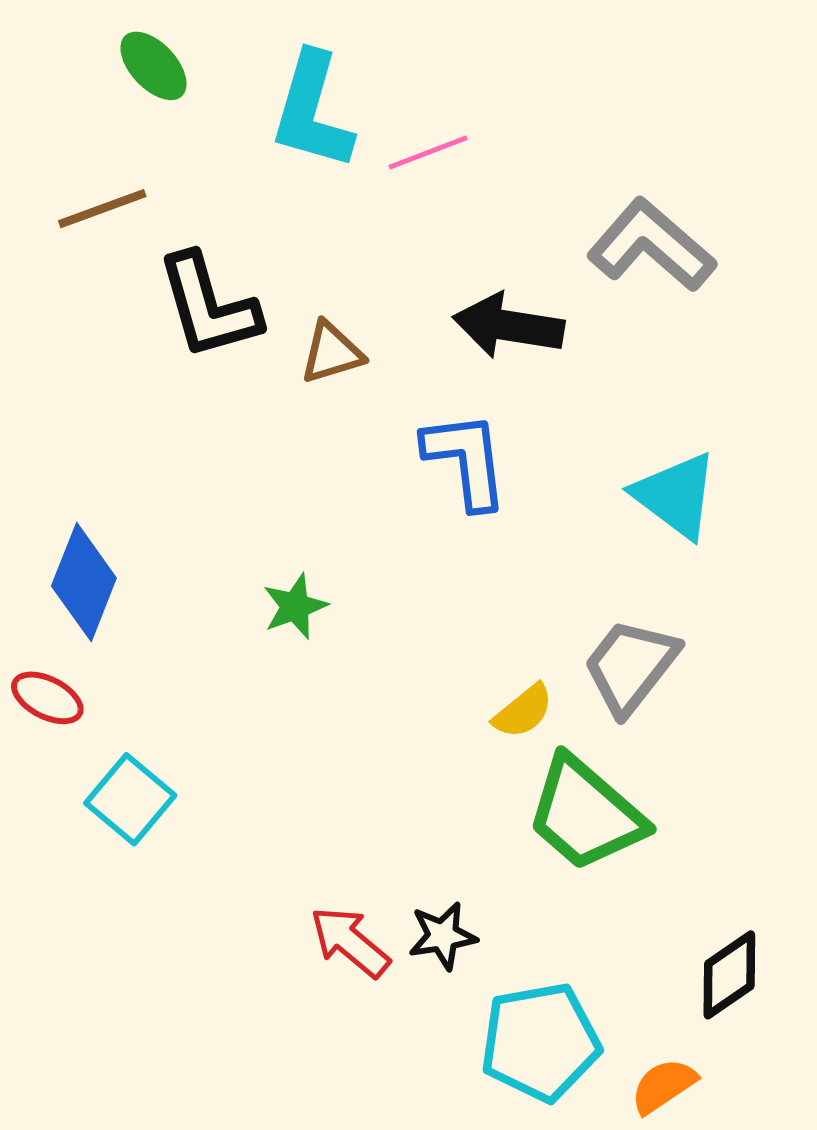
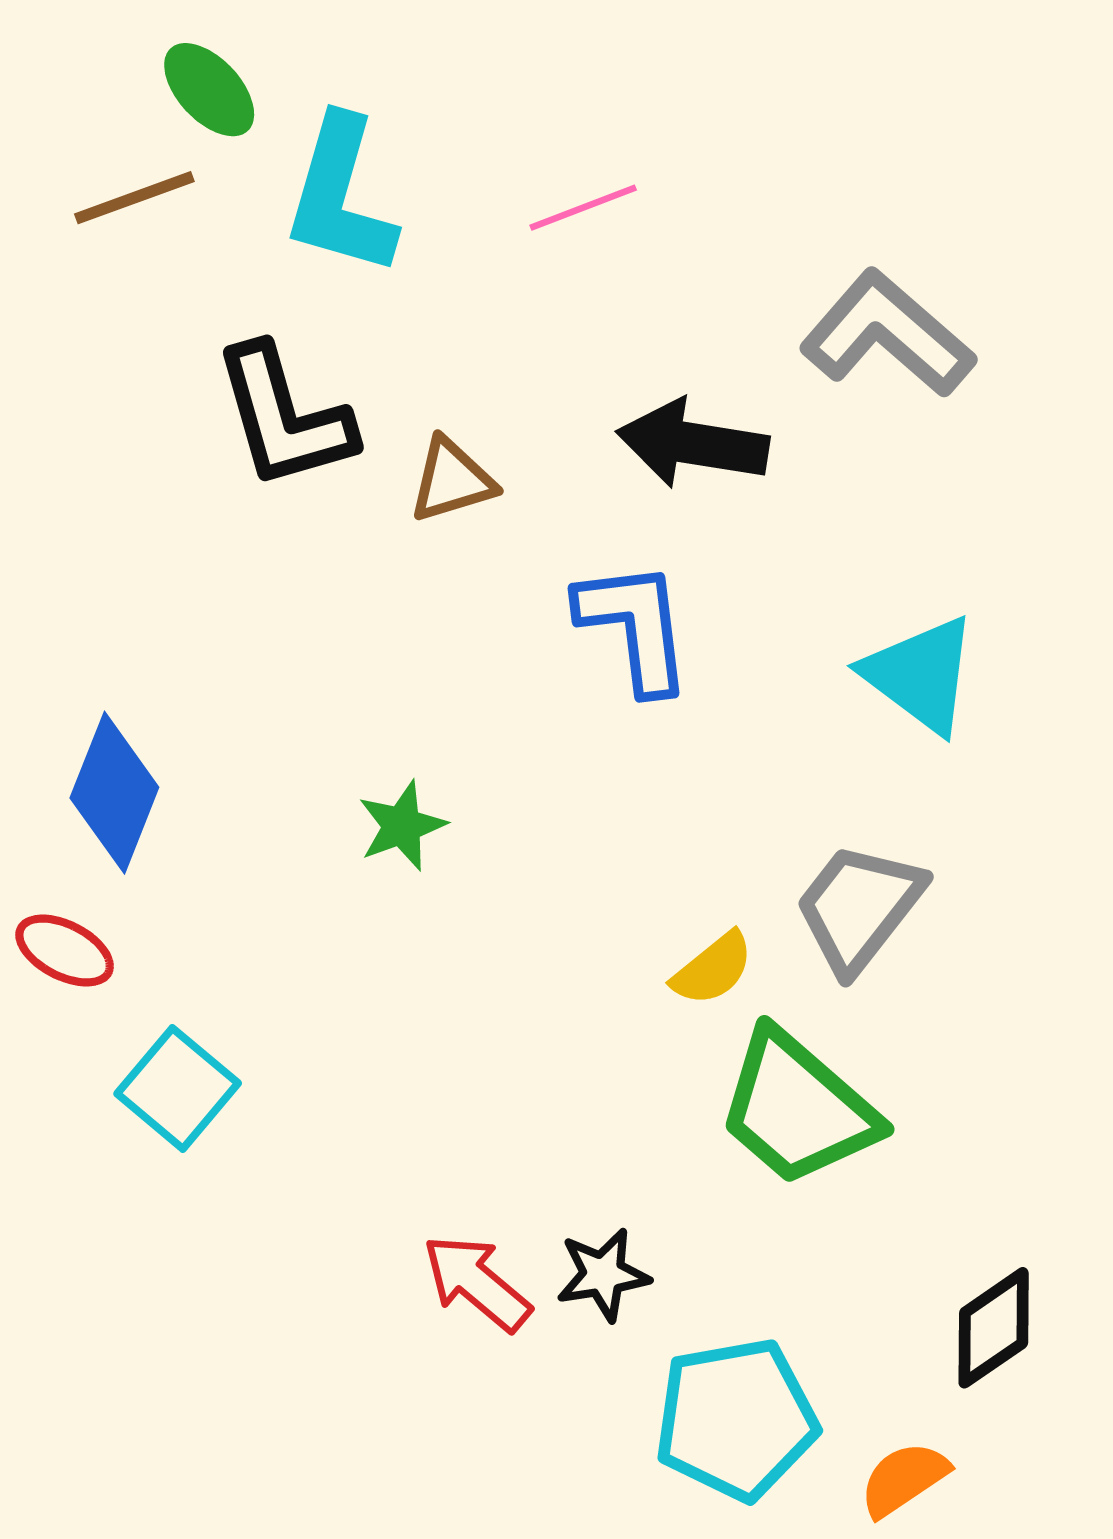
cyan L-shape: (312, 111) -> (340, 196), moved
brown line: (102, 209) -> (134, 198), moved

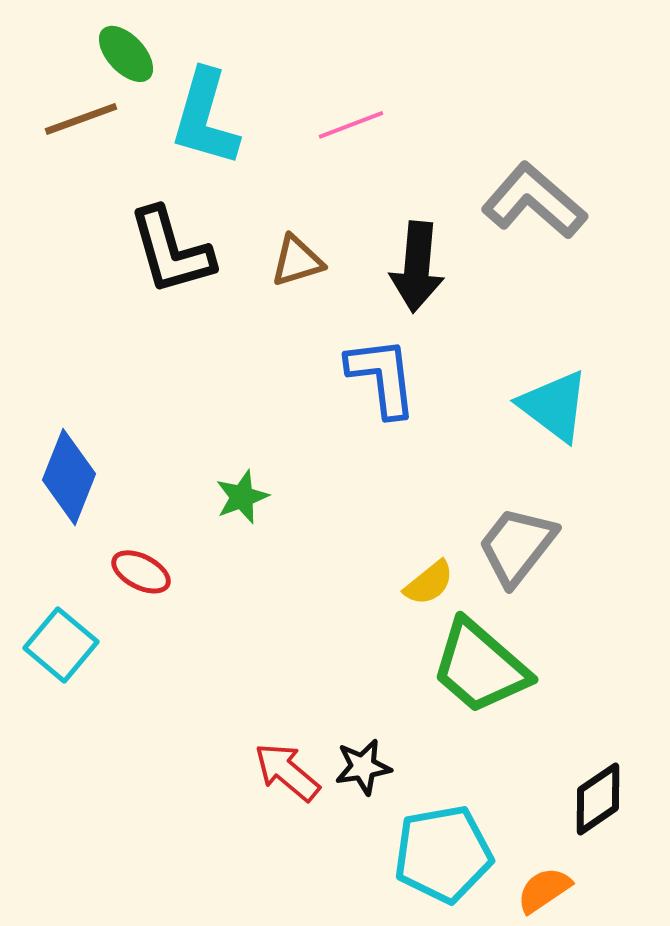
black arrow: (693, 444) -> (417, 267), turned -94
brown triangle: (452, 480) -> (297, 261), moved
red ellipse: (65, 951) -> (141, 572), moved
cyan square: (178, 1088) -> (61, 645), moved

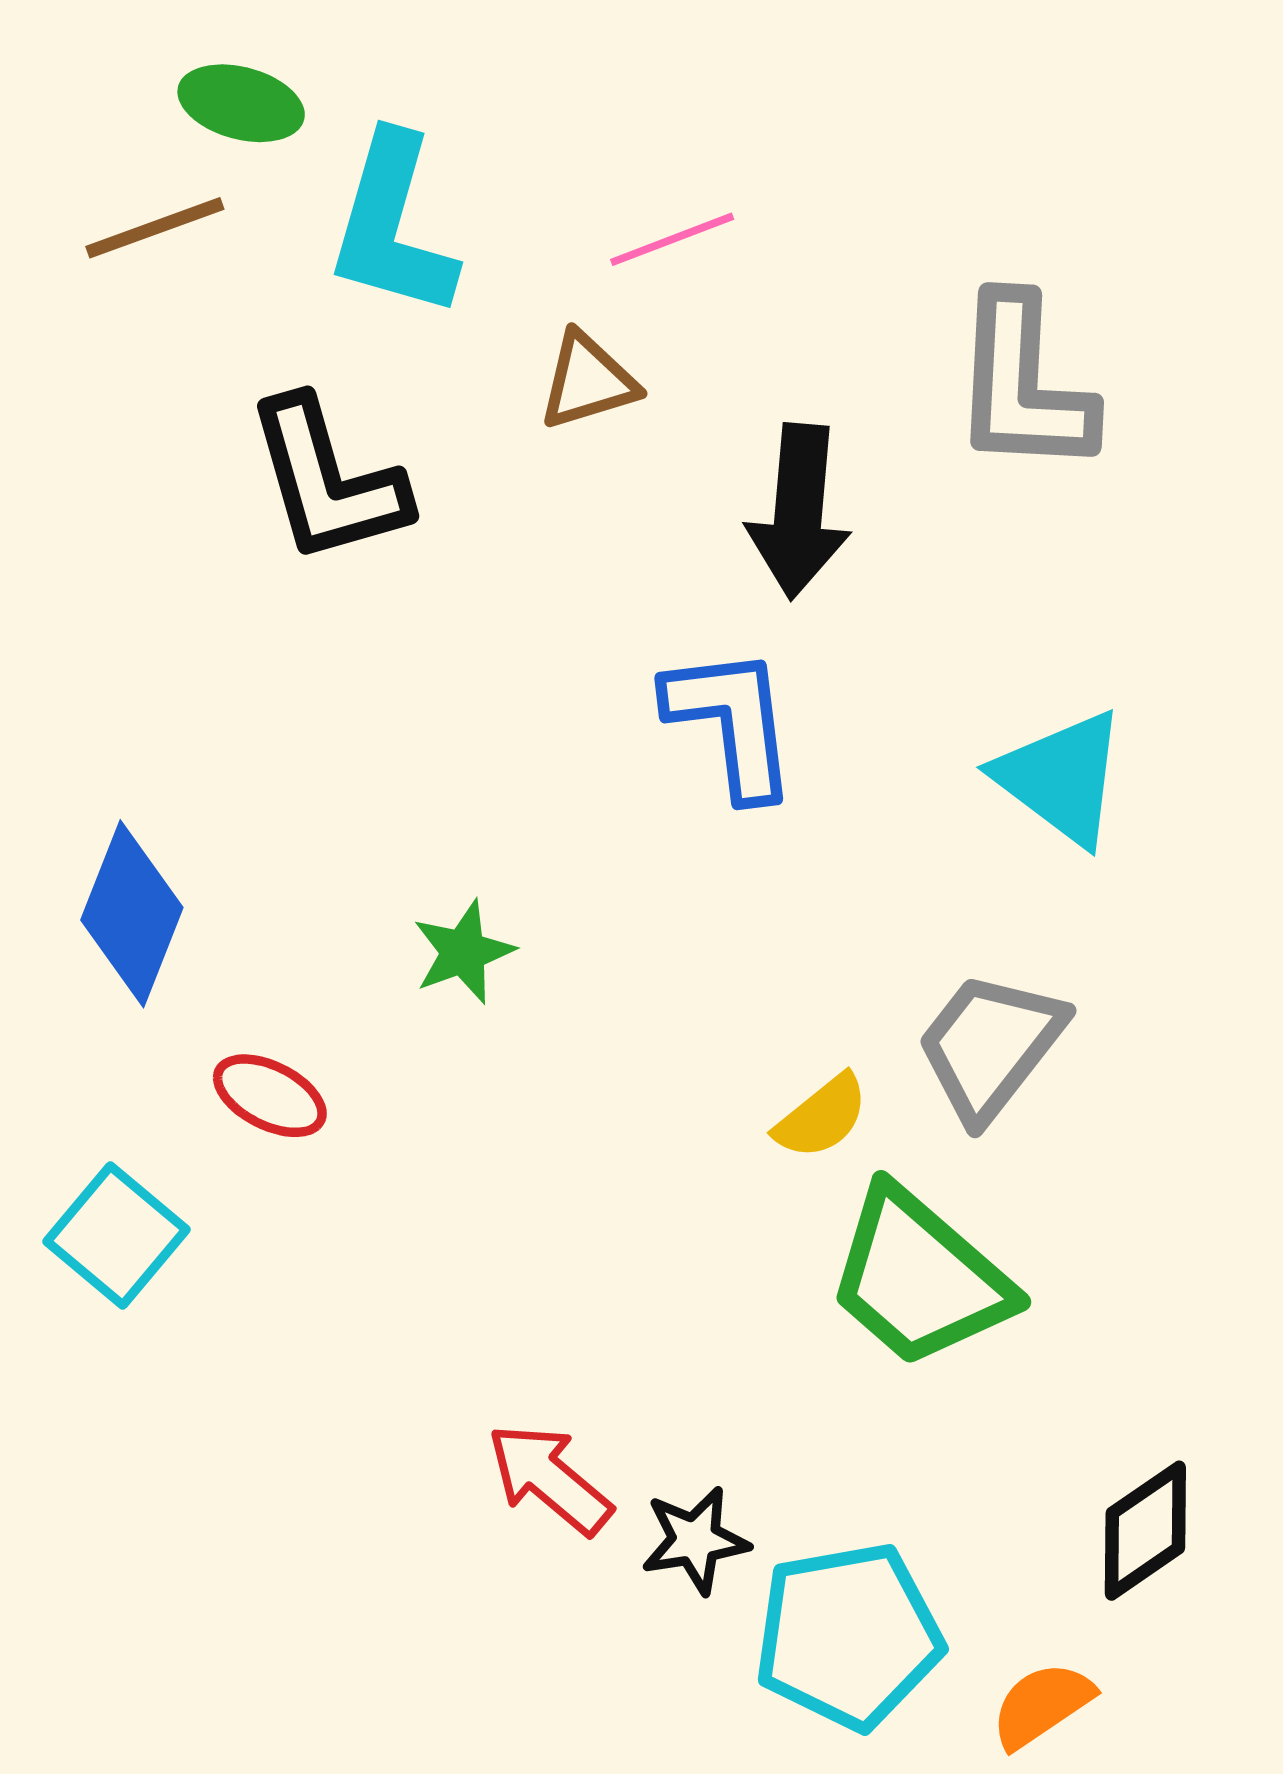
green ellipse: (126, 54) -> (241, 103), turned -32
gray L-shape: (534, 201) -> (1023, 385), turned -128
brown triangle: (297, 261) -> (588, 381), moved
black star: (363, 767) -> (695, 1540), moved

